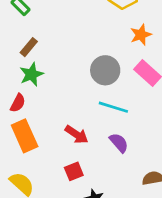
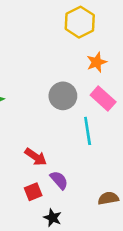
cyan line: (113, 107) -> (88, 131), moved, turned 64
purple semicircle: (119, 143) -> (59, 180), moved

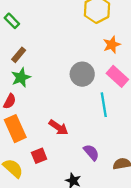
purple semicircle: (59, 180) -> (91, 152), moved
red square: (33, 192) -> (39, 156), moved

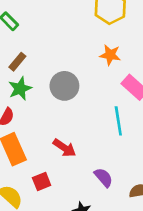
orange star: (112, 45) -> (110, 55), moved, turned 30
gray circle: (82, 74) -> (64, 86), moved

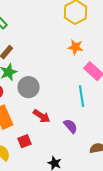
gray circle: (64, 86) -> (29, 87), moved
purple semicircle: (103, 177) -> (71, 126), moved

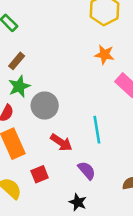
cyan line: (82, 96) -> (97, 130), moved
purple semicircle: (71, 126) -> (87, 170), moved

